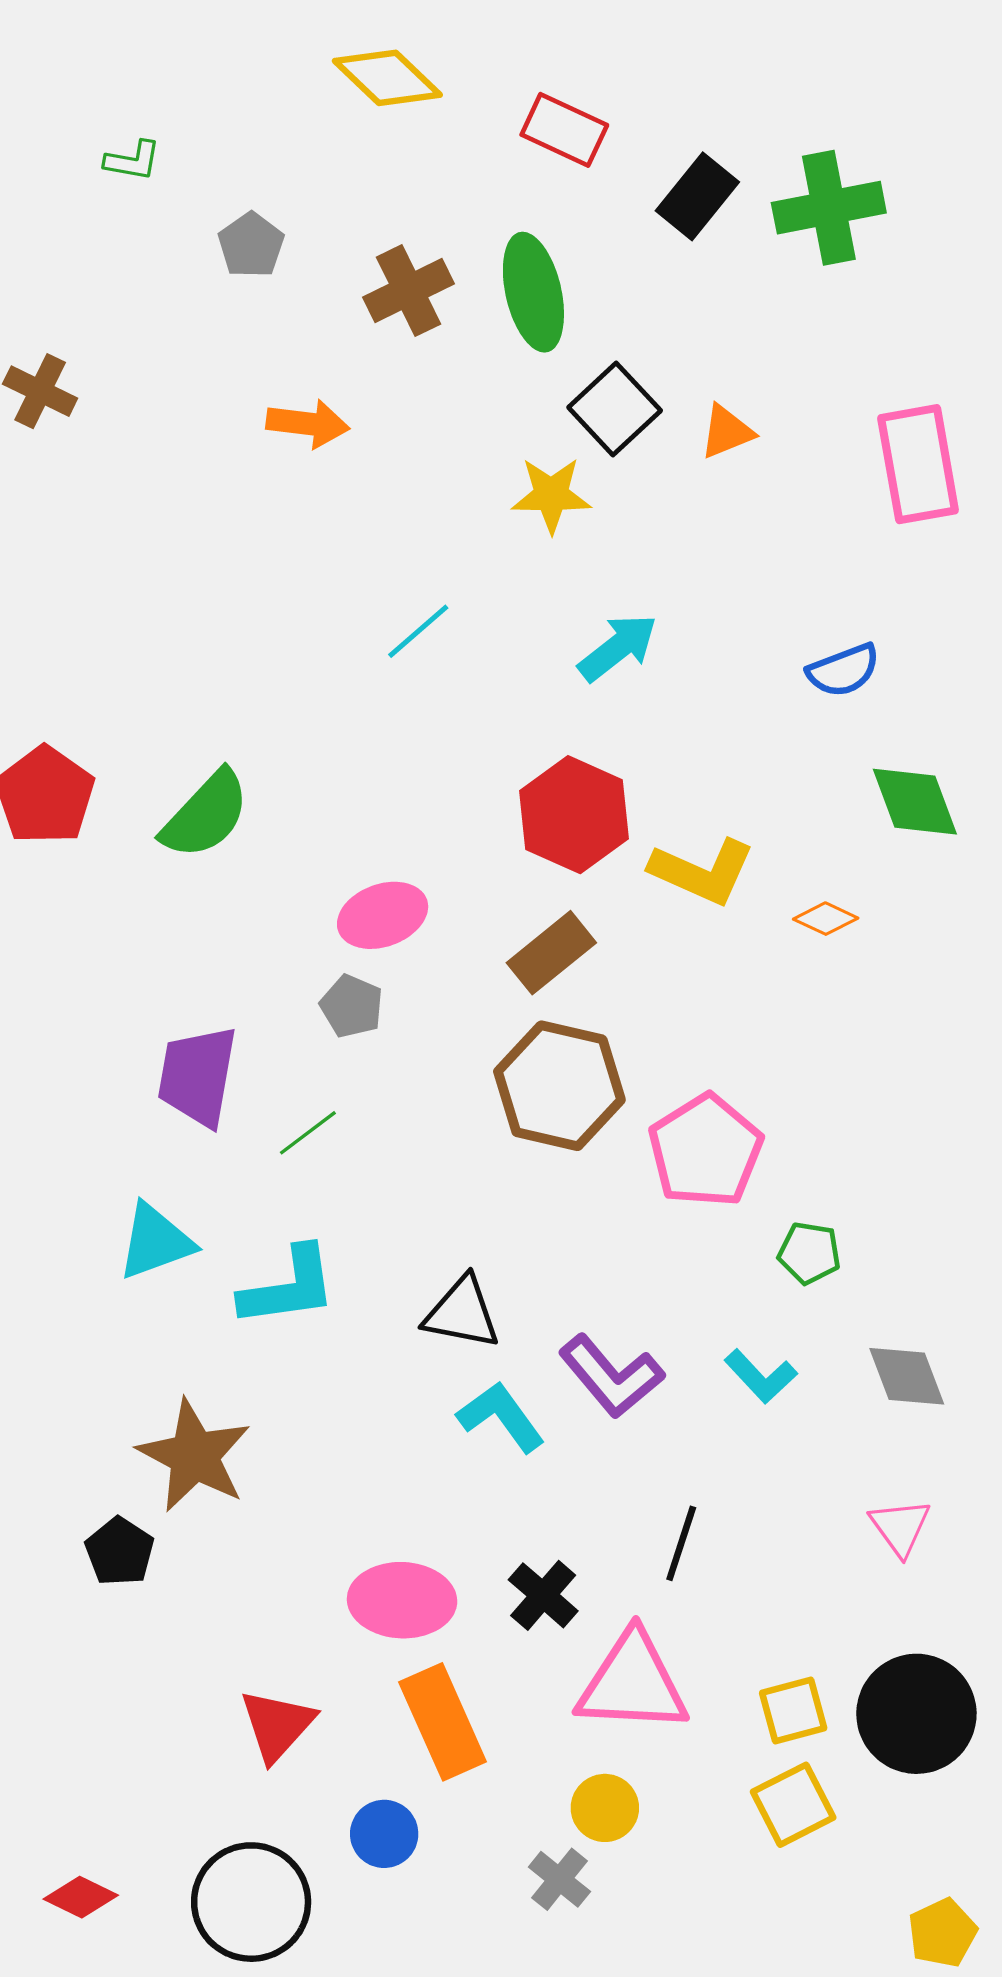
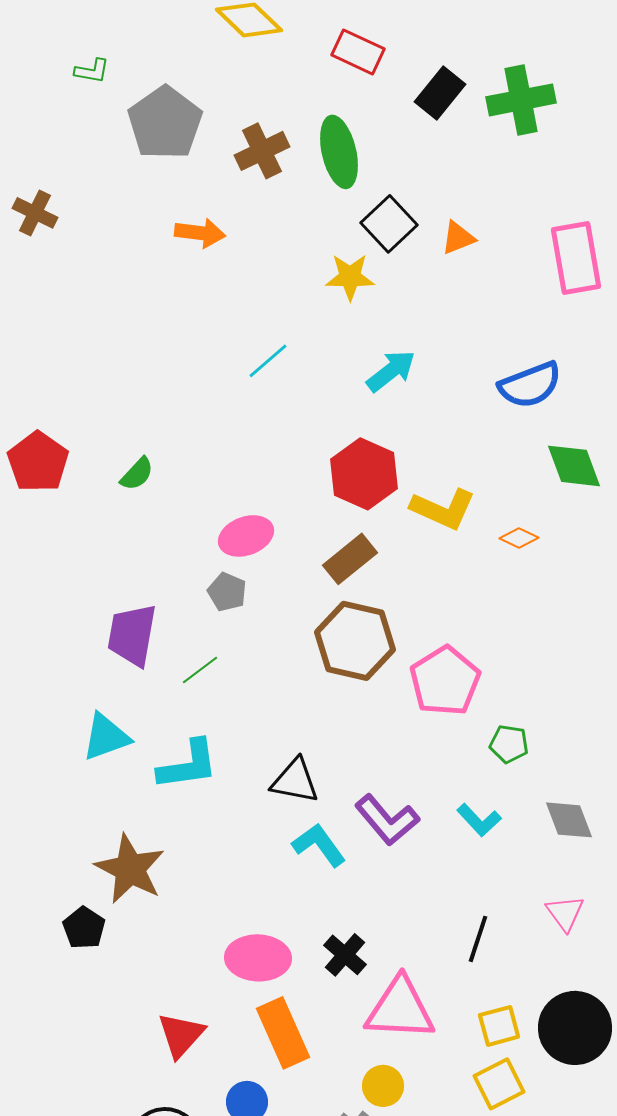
gray pentagon: (251, 245) -> (165, 123), size x1.8
blue semicircle: (843, 670) -> (530, 385), size x1.4
green semicircle: (206, 815) -> (137, 474), size x0.6
black line: (681, 1543) -> (478, 939), moved

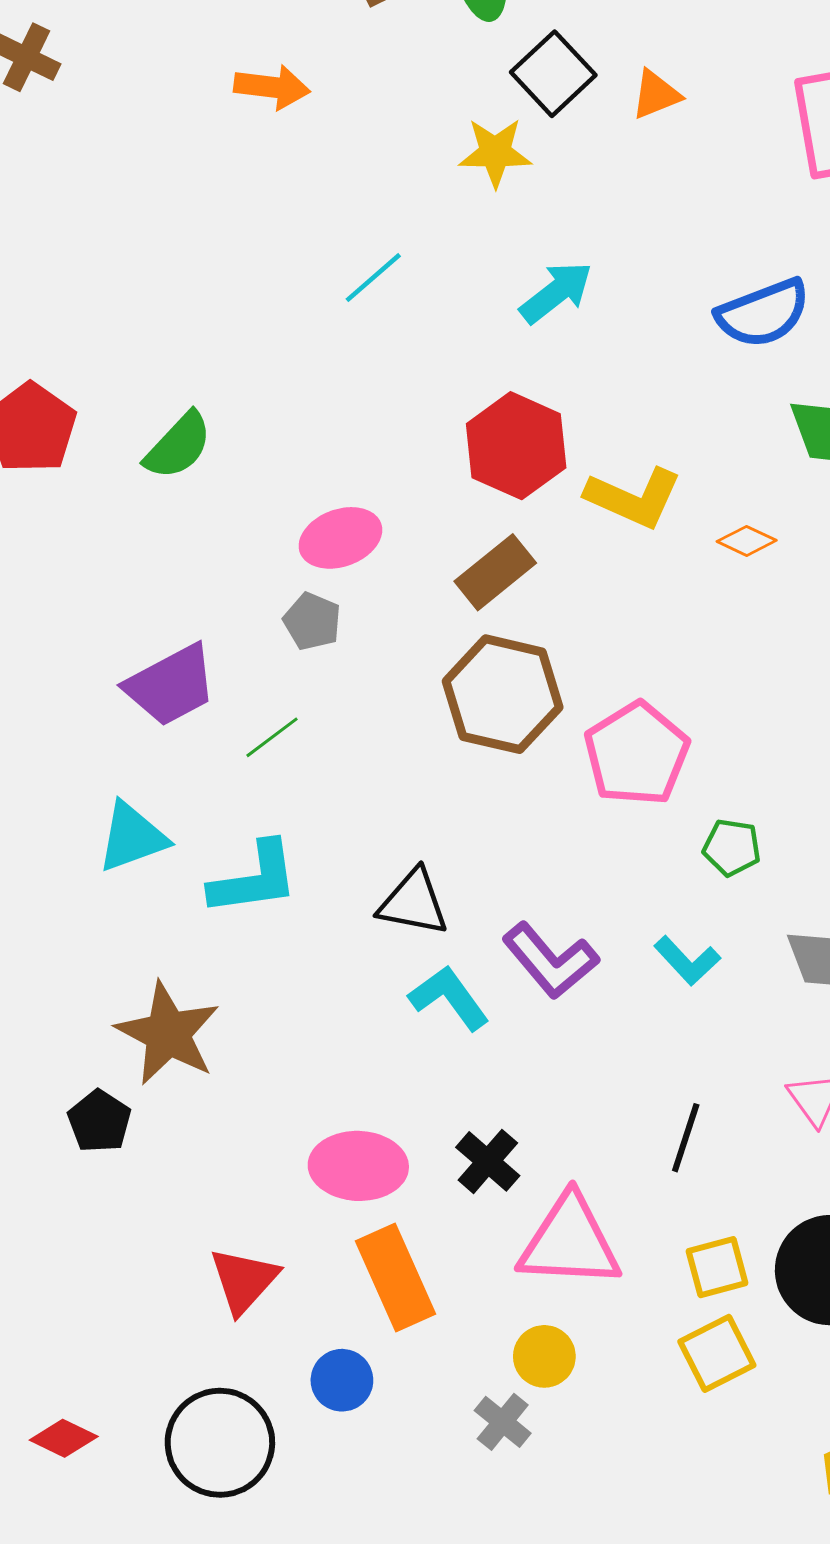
green semicircle: (137, 474) -> (178, 446), size x1.4
purple trapezoid: (132, 635) -> (171, 685), turned -128

